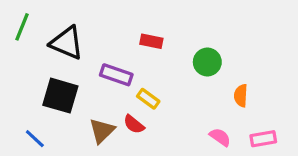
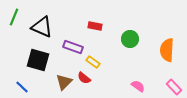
orange semicircle: (241, 96) -> (167, 50), moved, size x1.6
pink rectangle: (263, 139) -> (174, 87), moved, turned 56

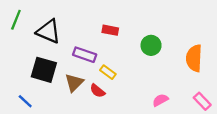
brown triangle: (64, 82) -> (74, 83), moved
pink semicircle: (138, 86) -> (160, 100), turned -64

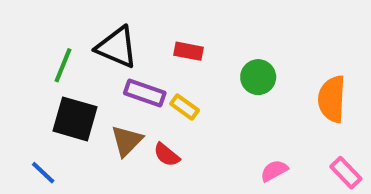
green line: (16, 20) -> (63, 65), moved
black triangle: (49, 31) -> (117, 47), moved
yellow rectangle: (108, 72) -> (185, 107), moved

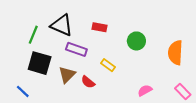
yellow rectangle: (185, 107) -> (108, 65), moved

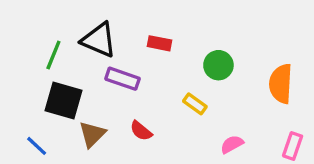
yellow rectangle: (108, 65) -> (195, 104), moved
brown triangle: (67, 75) -> (92, 134), moved
pink rectangle: (183, 91) -> (293, 146), turned 63

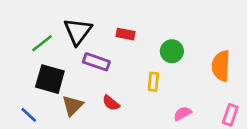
black triangle: (99, 40) -> (78, 31), turned 44
green line: (53, 55) -> (42, 43), turned 30
yellow rectangle: (195, 104) -> (153, 82), turned 60

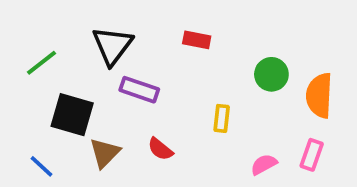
red rectangle: (125, 34) -> (197, 40), moved
green line: (42, 43) -> (41, 63), moved
green circle: (172, 51) -> (271, 74), moved
pink rectangle: (230, 115) -> (312, 155), moved

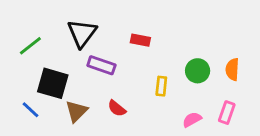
red rectangle: (197, 40) -> (140, 40), moved
green circle: (271, 74) -> (198, 71), moved
orange semicircle: (319, 95) -> (232, 69), size x0.7
blue line: (41, 166) -> (30, 110), moved

